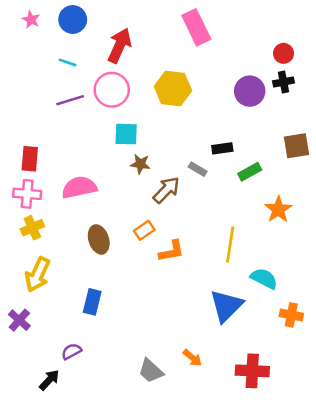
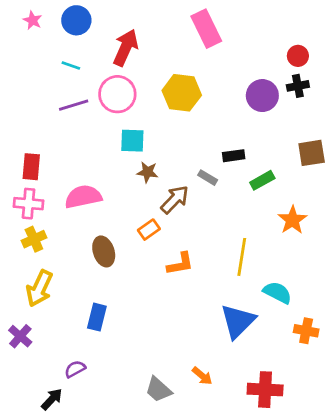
orange rectangle: (144, 230) -> (149, 230), moved

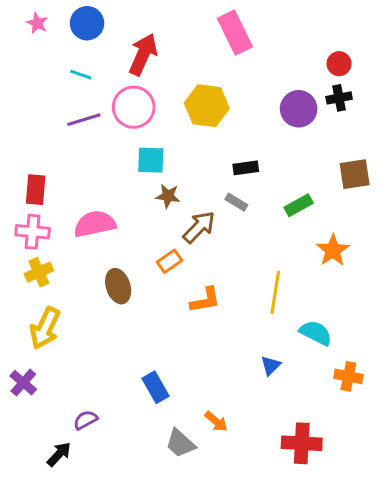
black rectangle: (234, 156) -> (246, 168), moved
blue rectangle: (97, 317) -> (155, 387), moved, turned -44
blue triangle: (238, 321) -> (271, 365), size x0.5
orange arrow: (202, 376) -> (216, 421), moved

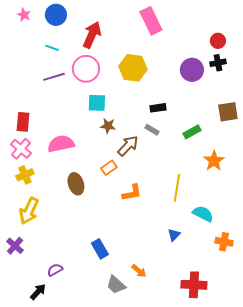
pink cross: (33, 232) -> (21, 149), turned 35

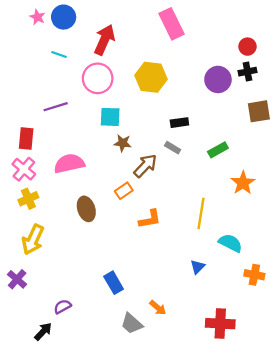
pink star: (24, 15) -> (37, 17), moved
purple line: (54, 77) -> (56, 107), moved
brown square: (228, 112) -> (259, 111), moved

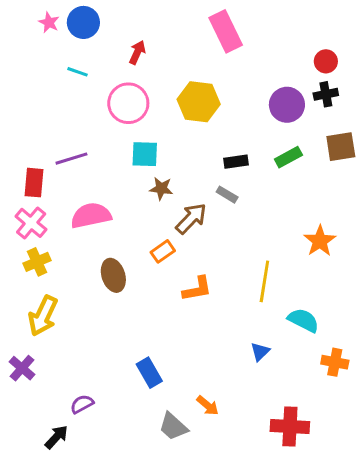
red arrow: (104, 40) -> (137, 52), size x0.6
purple line: (56, 107) -> (71, 159), moved
green rectangle: (218, 150) -> (288, 157), moved

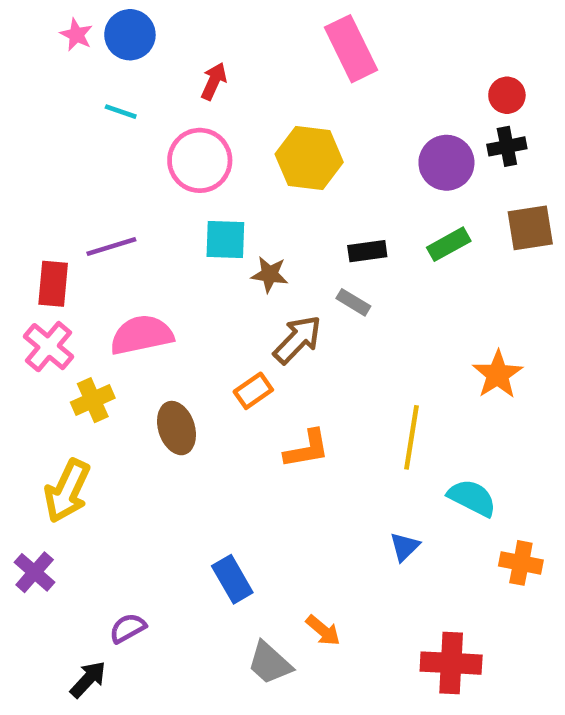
brown star: (161, 189) -> (270, 274), moved
yellow cross: (37, 262) -> (93, 400), moved

